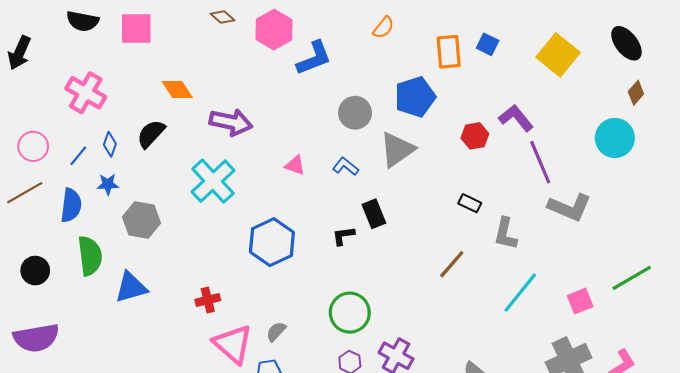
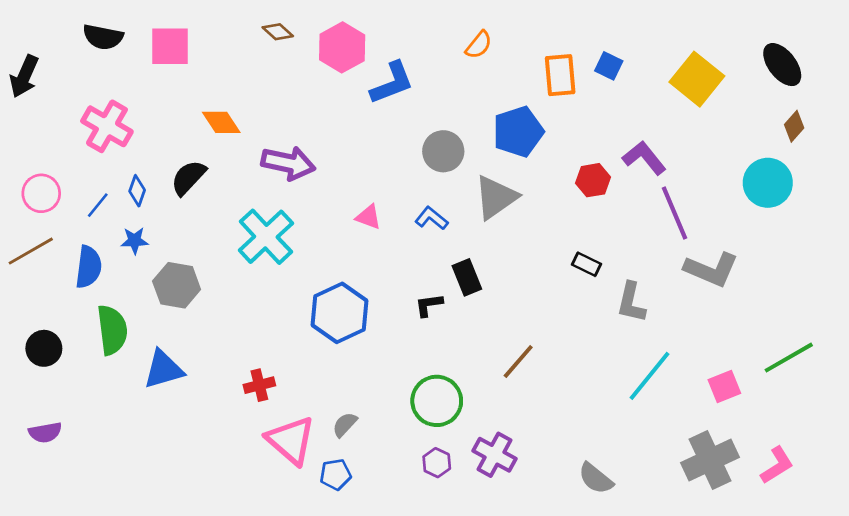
brown line: (452, 264) -> (518, 361), moved
purple semicircle: (36, 338) -> (45, 432), size x0.6

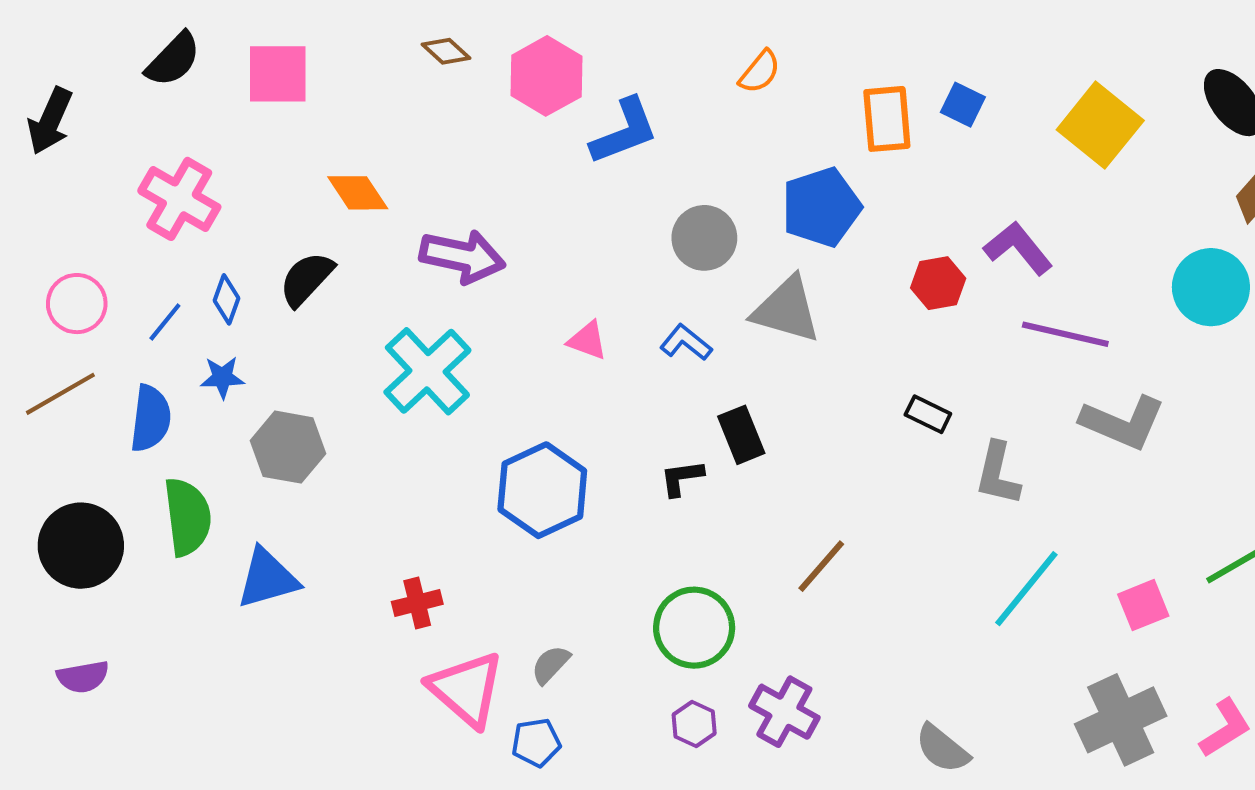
black semicircle: (103, 37) -> (173, 59), turned -57
gray triangle: (496, 197) -> (786, 310), turned 51
purple line: (674, 213) -> (1065, 334), turned -54
black circle: (44, 348) -> (81, 546), size x1.5

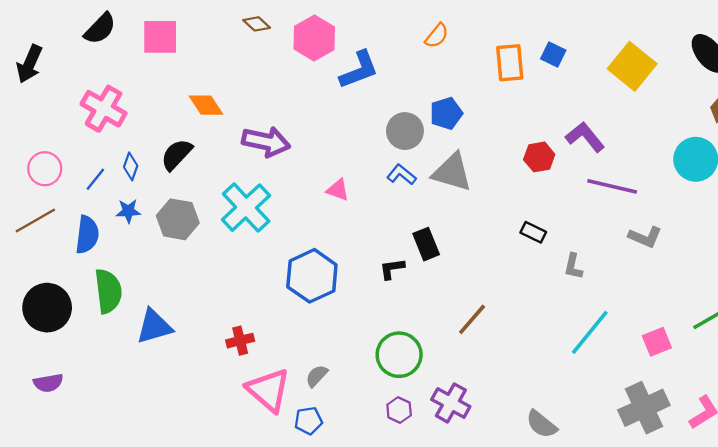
blue pentagon: (821, 207) -> (446, 113), moved, size x0.7
blue L-shape: (686, 343) -> (401, 175), moved
gray L-shape: (1123, 423) -> (645, 237), size x0.7
gray hexagon: (288, 447) -> (178, 219), moved
gray L-shape: (998, 474) -> (573, 266), size x0.7

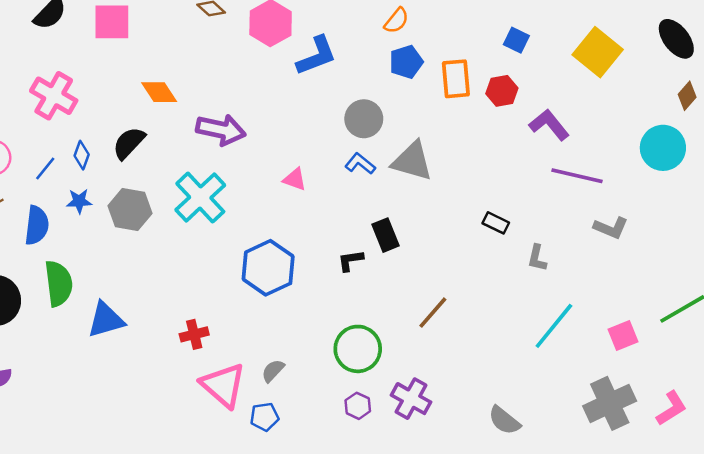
orange rectangle: (510, 63) -> (456, 79), moved
blue pentagon: (446, 113) -> (406, 62), moved
red hexagon: (539, 157) -> (502, 91), moved

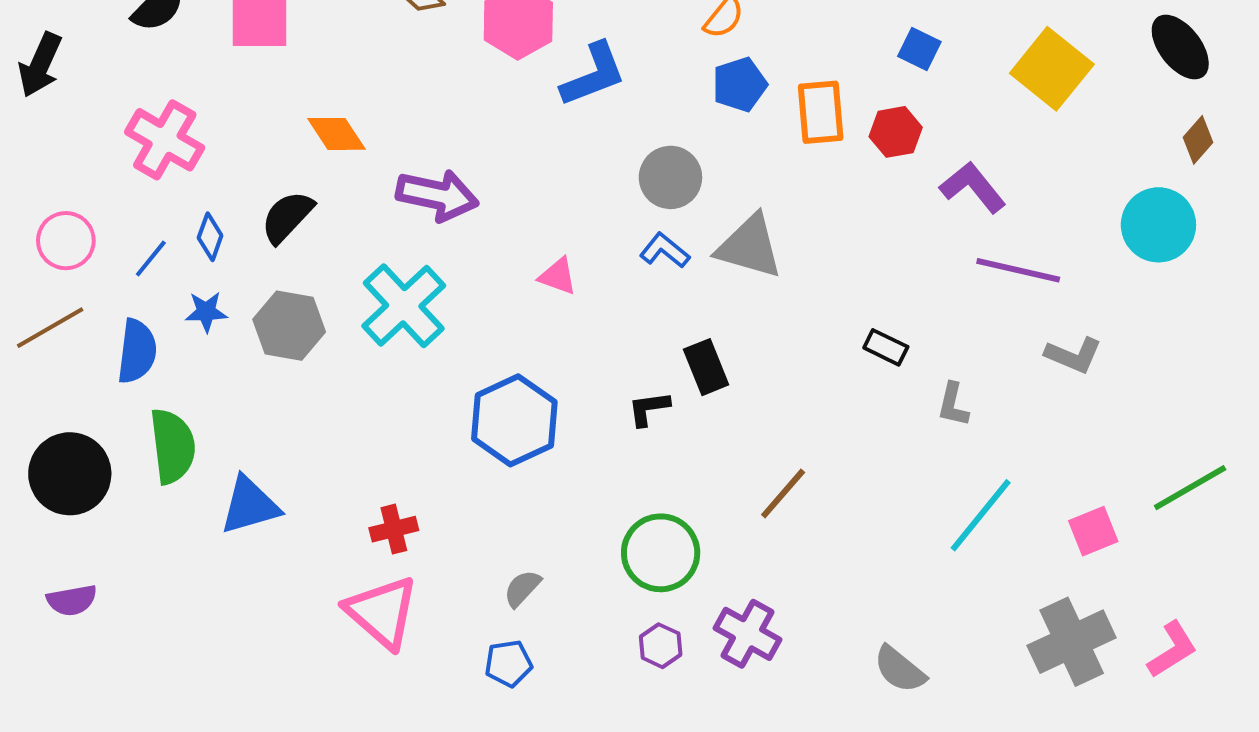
pink triangle: (223, 385) -> (382, 612), moved

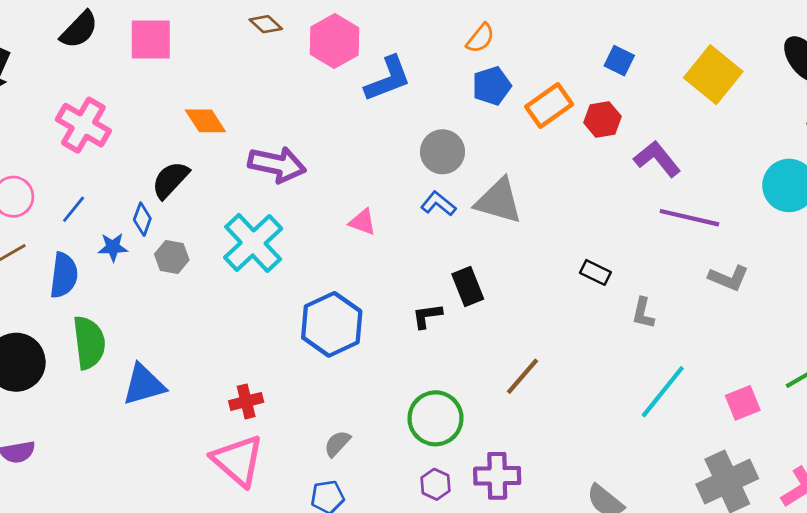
orange rectangle: (821, 112) -> (549, 106), turned 60
blue diamond: (210, 237) -> (142, 219), moved
gray hexagon: (289, 326) -> (172, 257), size x0.7
purple cross: (748, 634) -> (497, 476), turned -30

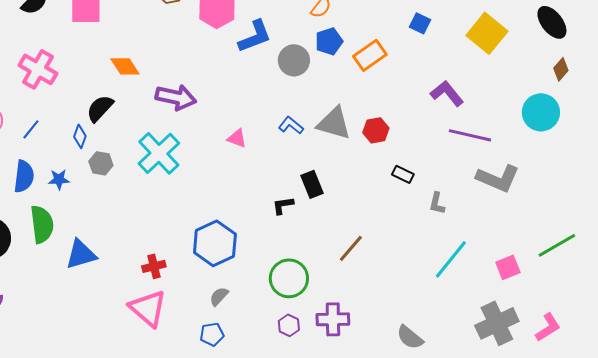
red hexagon: (602, 120) -> (376, 130), moved
gray circle: (443, 152) -> (294, 60), moved
blue star: (113, 247) -> (59, 179), moved
gray L-shape: (729, 278) -> (498, 178), size x1.5
blue hexagon: (332, 324) -> (215, 243), moved

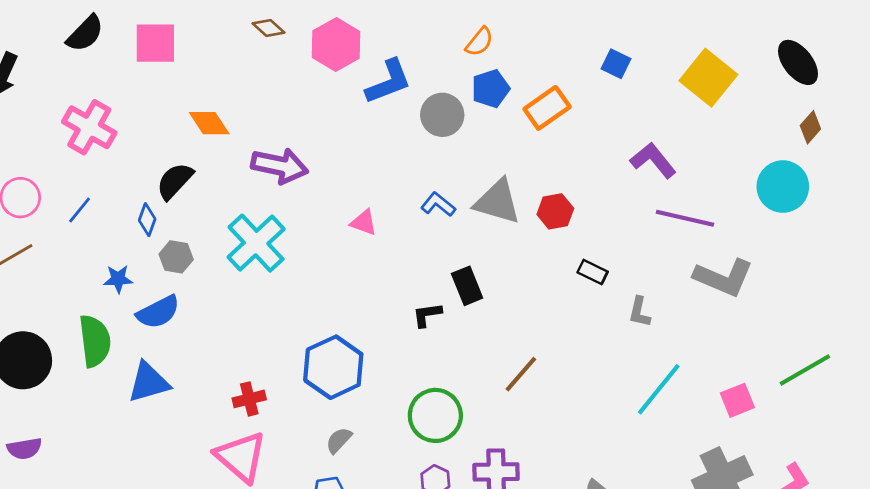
blue semicircle: (24, 176) -> (158, 312), moved, turned 56

